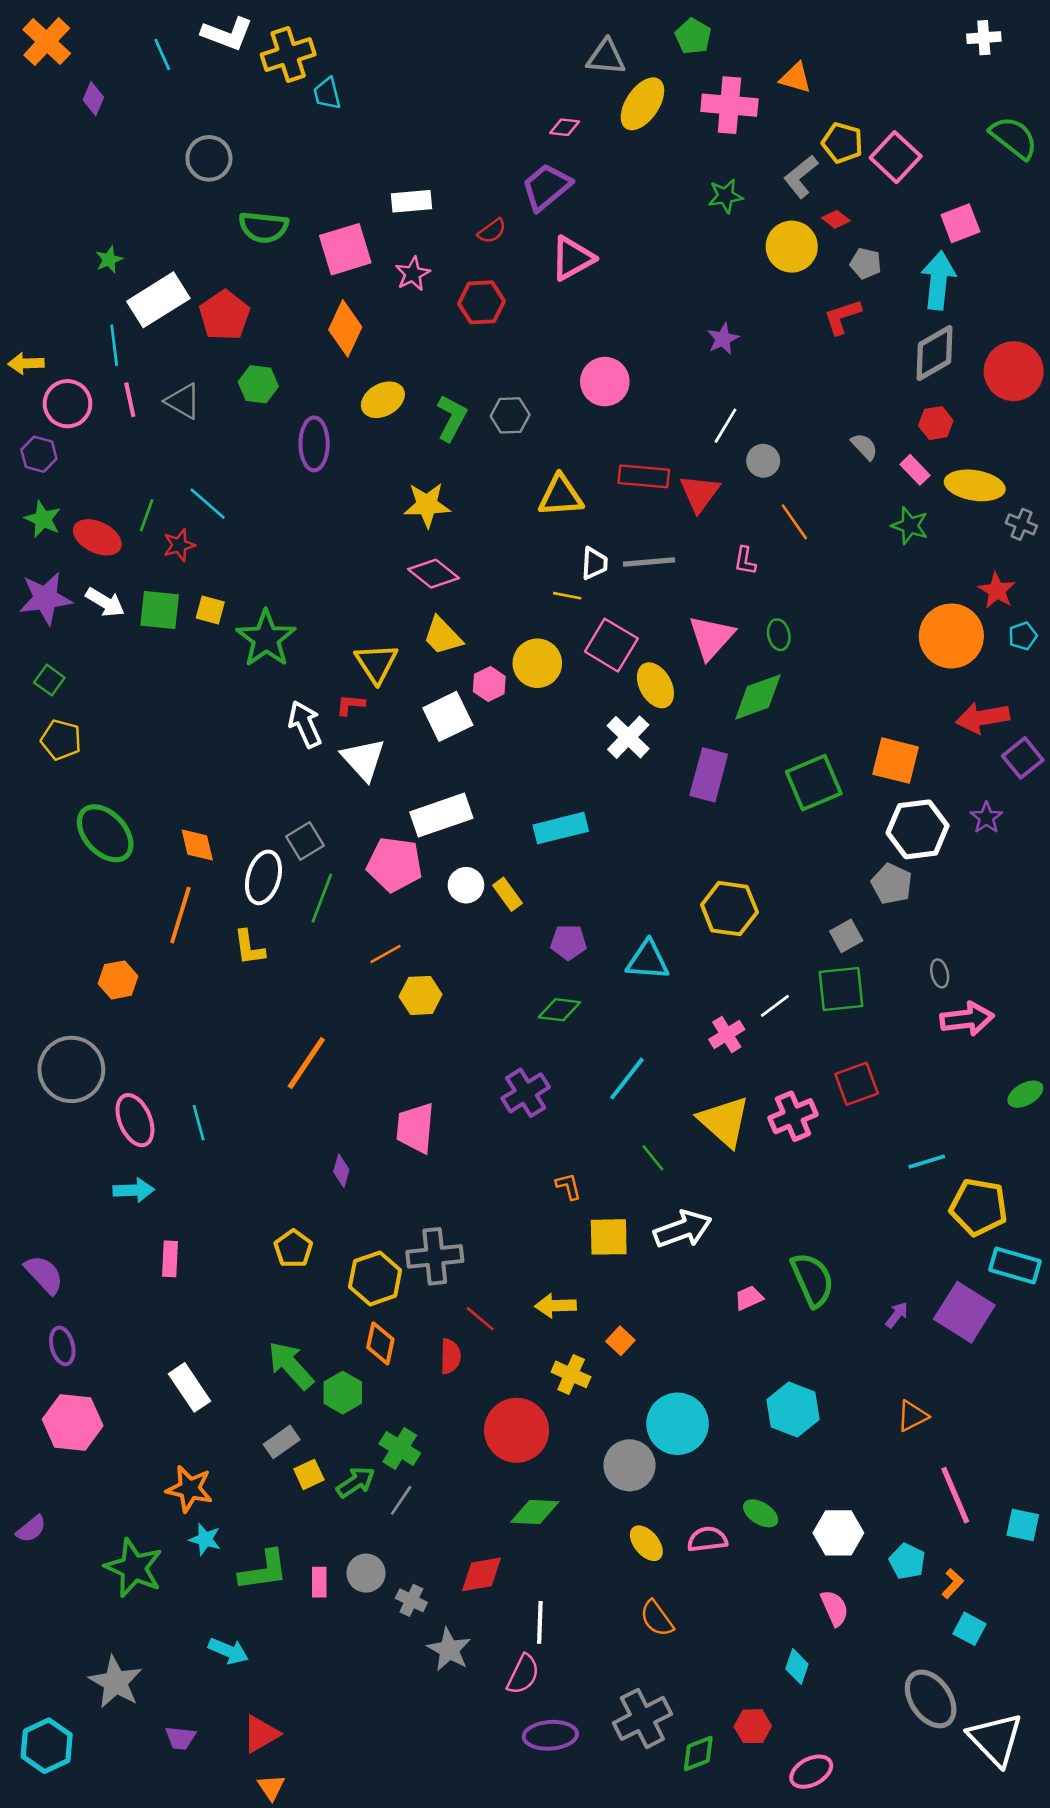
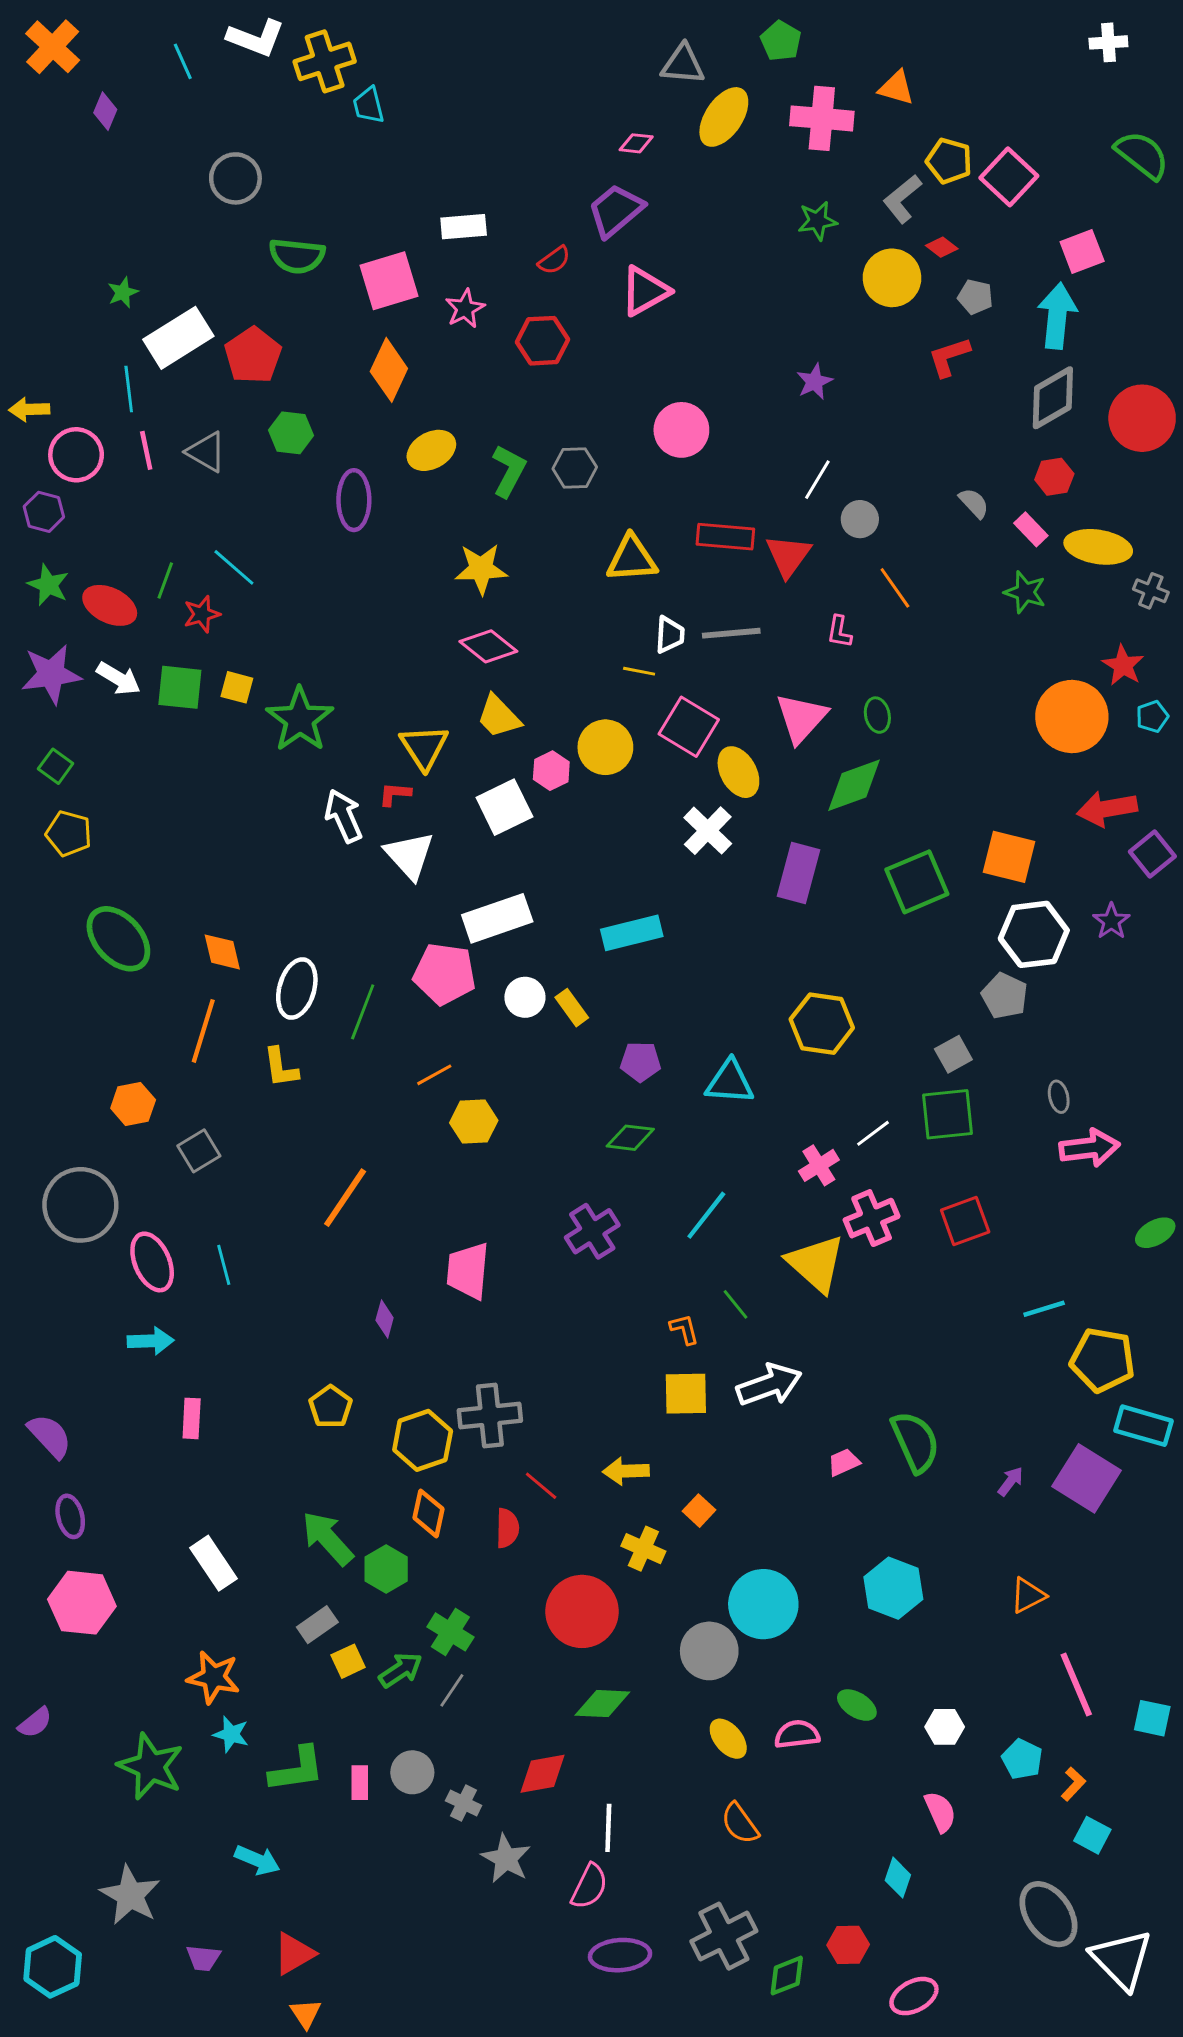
gray square: (305, 841) -> (199, 1151), moved
pink cross: (793, 1116) -> (872, 1218), moved
orange L-shape: (568, 1186) -> (684, 1329), moved
white hexagon: (838, 1533) -> (945, 1727), size x0.7

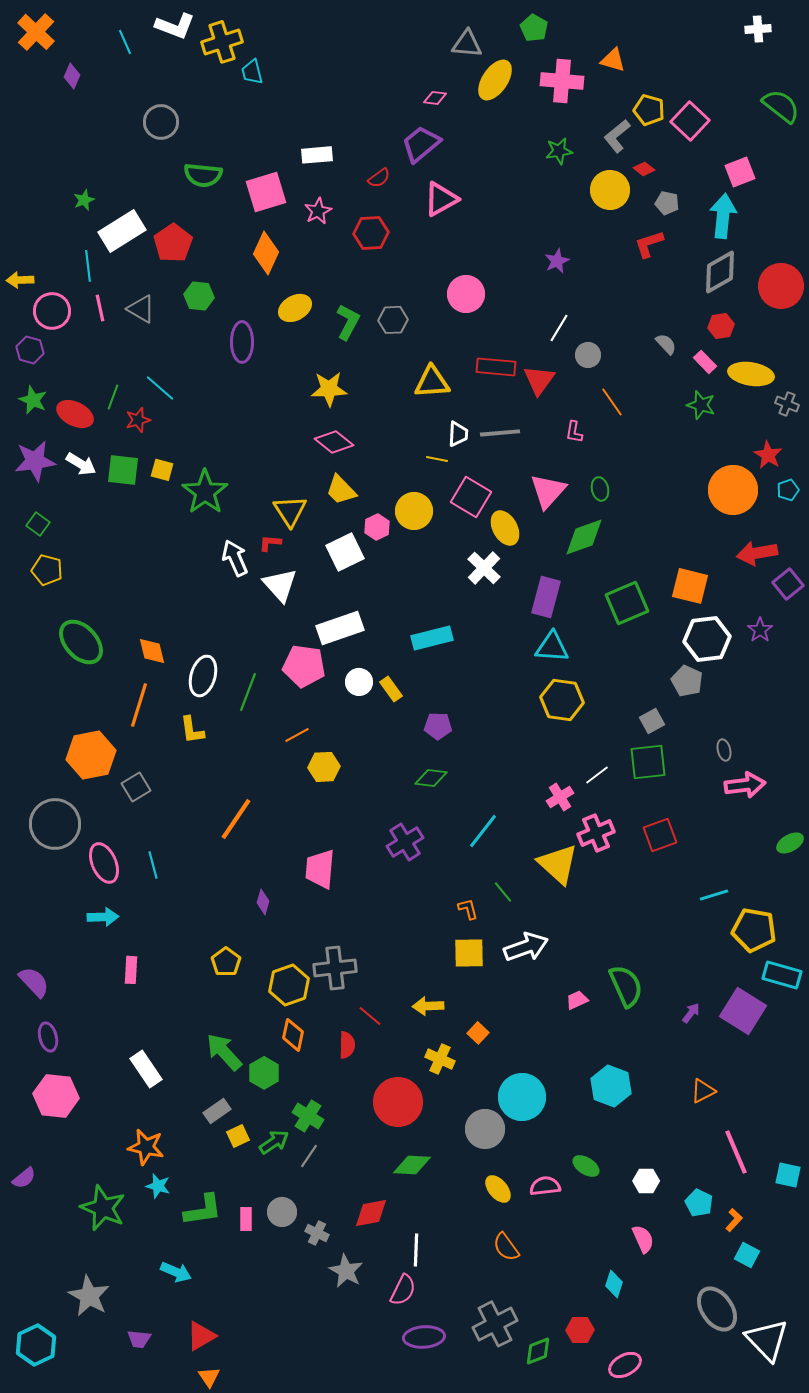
cyan triangle: (730, 1082) -> (552, 647), moved
orange hexagon: (133, 1104) -> (91, 755), size x1.6

